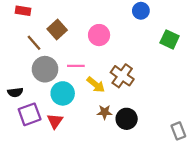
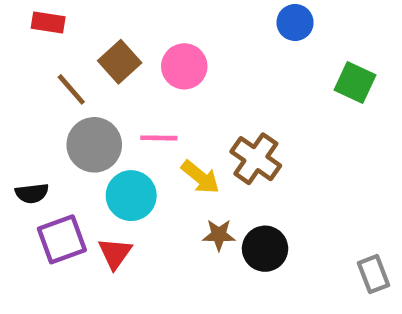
pink circle: (99, 35) -> (184, 66), moved

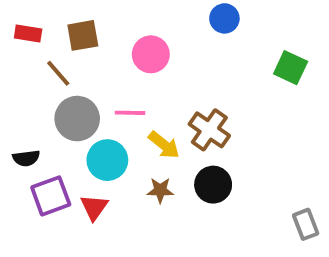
red rectangle: (48, 22) -> (28, 34), moved
blue circle: (295, 22) -> (224, 18), moved
brown square: (120, 62) -> (83, 35), moved, turned 32
brown star: (219, 235) -> (160, 190), moved
black circle: (265, 249) -> (213, 185), moved

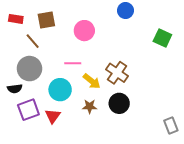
gray circle: (77, 119) -> (29, 69), moved

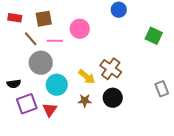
pink line: (73, 63) -> (55, 41), moved
gray circle: (29, 69) -> (41, 63), moved
gray rectangle: (171, 126) -> (162, 89), moved

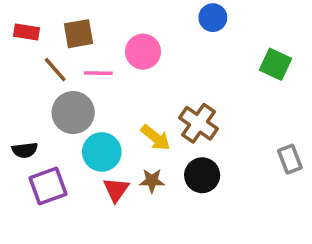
red triangle: (50, 110) -> (116, 190), moved

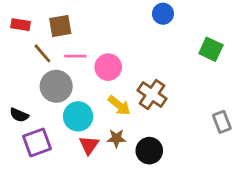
pink circle: (143, 52) -> (108, 67), moved
black semicircle: (25, 150) -> (19, 115), turned 30
black circle: (202, 175) -> (149, 151), moved

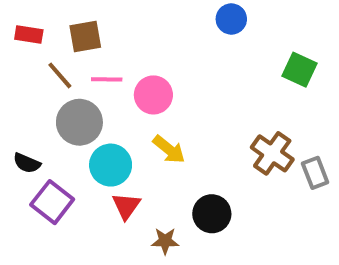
brown cross: (152, 94) -> (272, 153), moved
brown star: (116, 138) -> (165, 241), moved
purple square: (37, 142) -> (52, 202), turned -32

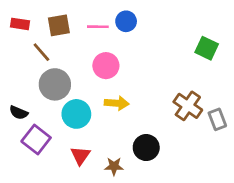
blue circle: (231, 19) -> (126, 21), moved
pink line: (107, 79) -> (98, 27), moved
yellow arrow: (169, 149) -> (117, 103), turned -35
red triangle: (126, 206) -> (80, 156), moved

